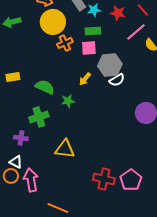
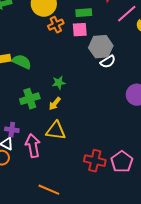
yellow arrow: (85, 79) -> (55, 104), moved
green semicircle: (45, 87) -> (22, 62), moved
purple cross: (21, 138) -> (12, 130), moved
pink arrow: (31, 180) -> (33, 146), moved

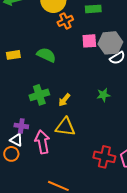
pink square: (80, 30) -> (89, 41), moved
green semicircle: (22, 62) -> (46, 55), moved
green star: (59, 83) -> (103, 95), moved

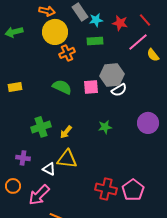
pink square: (89, 41) -> (91, 87), moved
green semicircle: (46, 55) -> (62, 87), moved
white triangle: (16, 140) -> (49, 169), moved
pink arrow: (42, 142) -> (39, 195), moved, turned -125

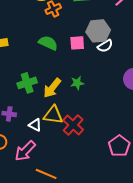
green star: (105, 127) -> (77, 83), moved
yellow arrow: (66, 132) -> (52, 88), size x1.5
red cross: (106, 189) -> (73, 125), moved, turned 30

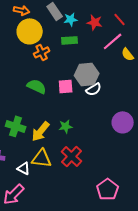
green cross: (27, 83) -> (16, 126), turned 36
red cross: (73, 125) -> (72, 156), moved

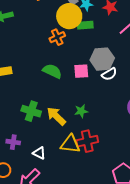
yellow circle: (30, 31) -> (69, 16), moved
yellow arrow: (41, 131) -> (56, 116), turned 95
red cross: (72, 156) -> (87, 141), turned 35
yellow triangle: (42, 158) -> (70, 144), moved

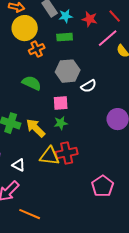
yellow circle: (69, 16) -> (25, 28), moved
gray hexagon: (102, 59) -> (68, 71), moved
pink square: (81, 71) -> (61, 103), moved

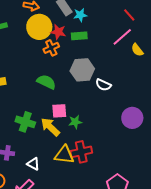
red star: (90, 19) -> (58, 32), moved
white semicircle: (89, 86) -> (103, 85), turned 56
pink square: (61, 103) -> (59, 111), moved

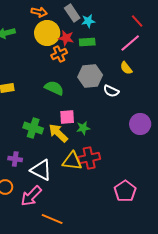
yellow semicircle: (137, 50) -> (126, 68), moved
white triangle: (33, 164) -> (41, 170), size x1.6

